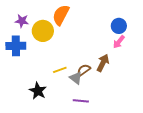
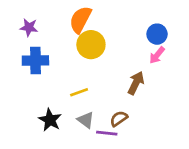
yellow circle: (43, 31) -> (91, 45), moved
blue cross: (16, 46) -> (35, 60), moved
brown semicircle: (84, 70) -> (119, 119), moved
gray triangle: (76, 78) -> (86, 120), moved

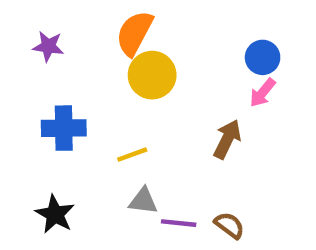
blue cross: (35, 60) -> (64, 128), moved
brown semicircle: (119, 119) -> (229, 225), moved, turned 72
black star: (50, 120) -> (55, 214), moved
gray triangle: (86, 120) -> (143, 201), turned -30

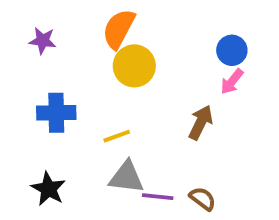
gray triangle: (143, 201) -> (126, 177), size x1.4

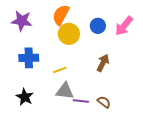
purple star: (43, 41) -> (22, 21), size x1.5
blue circle: (232, 50) -> (98, 26), moved
pink arrow: (232, 82) -> (124, 26), moved, size x1.5

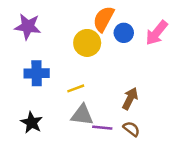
orange semicircle: (61, 15) -> (104, 19), moved
brown arrow: (103, 63) -> (130, 99), moved

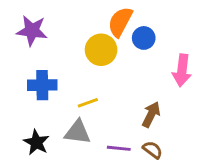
pink arrow: (157, 33) -> (182, 70), moved, turned -32
gray triangle: (82, 115) -> (78, 132), moved

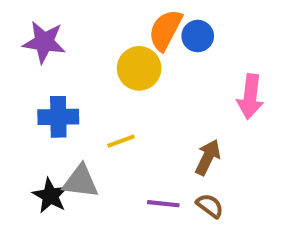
blue circle: (144, 38) -> (198, 36), moved
gray triangle: (78, 132) -> (81, 181), moved

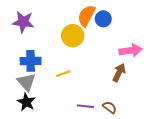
pink arrow: (250, 97) -> (131, 50), turned -105
brown arrow: (208, 157) -> (119, 73), moved
gray triangle: (81, 181) -> (26, 82), moved, turned 42

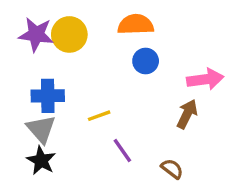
orange semicircle: (86, 16) -> (136, 25), turned 60
blue circle: (103, 19) -> (146, 61), moved
yellow circle: (73, 36) -> (69, 34), moved
purple line: (85, 106) -> (122, 151), moved, turned 49

